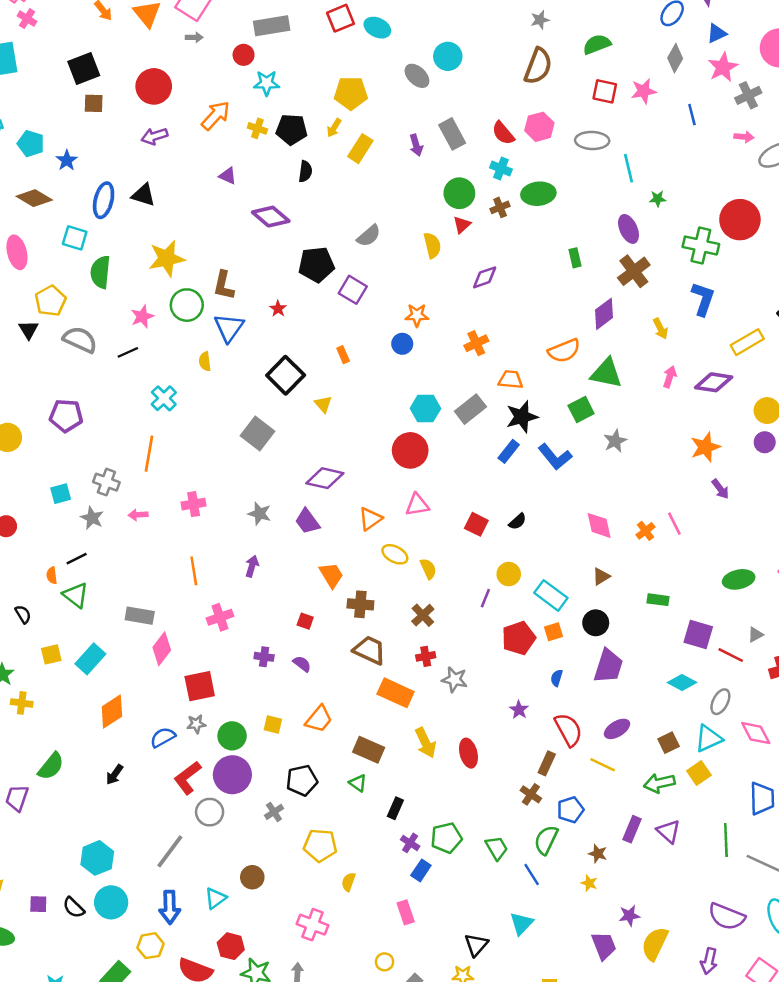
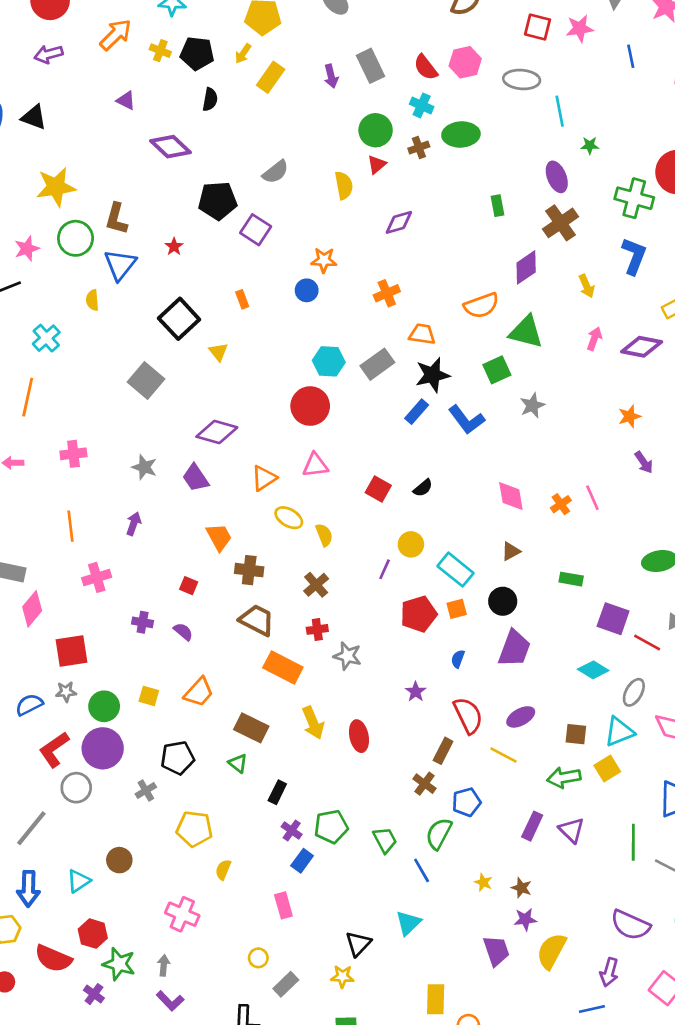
orange star: (705, 447) -> (630, 416), size x0.7
brown square: (669, 743) -> (576, 734), turned 30
brown star: (598, 854) -> (521, 888), moved

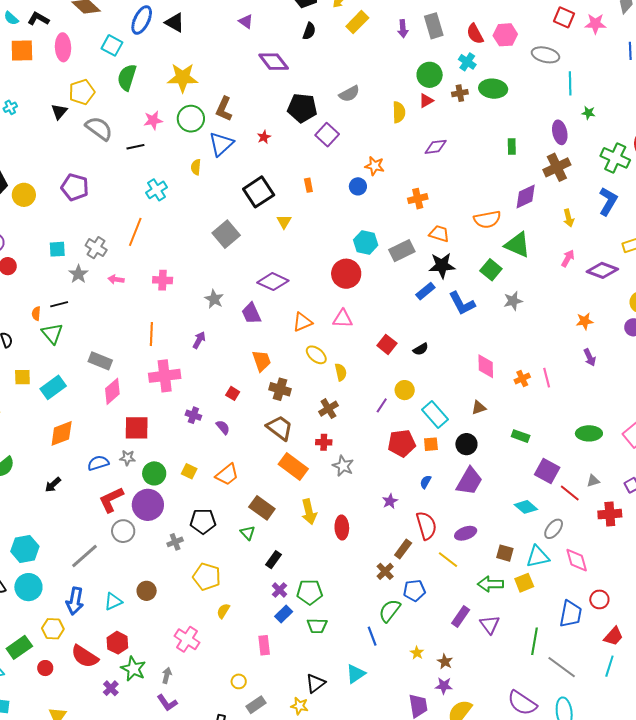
green square: (497, 370) -> (491, 270), turned -35
pink cross: (97, 577) -> (165, 376), size x1.4
green trapezoid: (385, 840) -> (317, 626), moved, turned 110

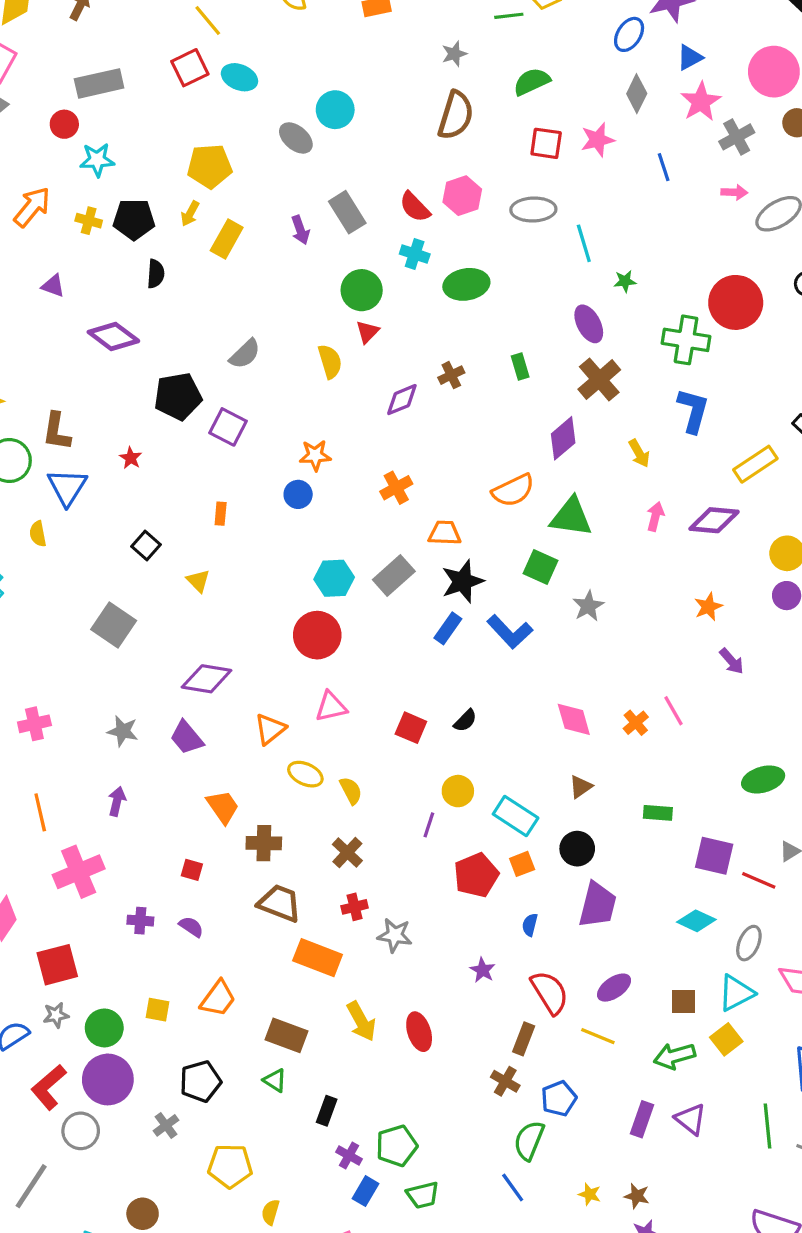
brown cross: (460, 93) -> (451, 375), moved
orange rectangle: (308, 185) -> (221, 514), turned 32
black square: (259, 192) -> (146, 546), size x0.6

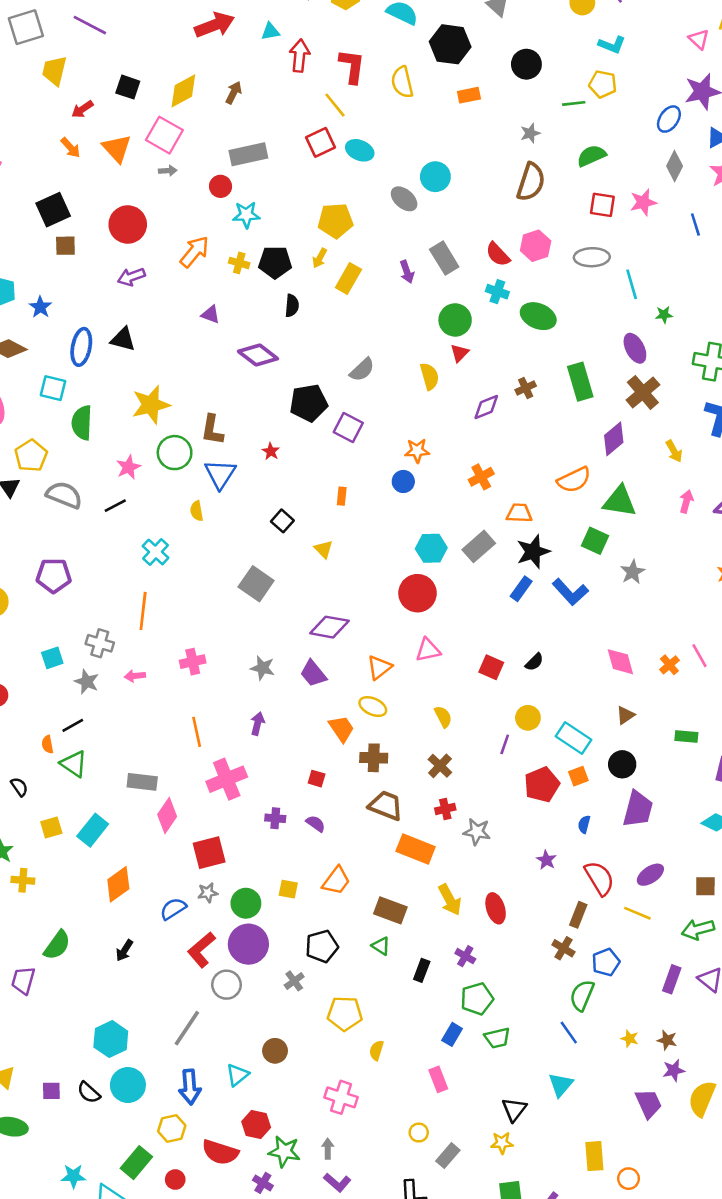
green ellipse: (466, 284) -> (538, 316), turned 32
green rectangle: (520, 366) -> (580, 382), size x1.8
yellow ellipse: (305, 774) -> (373, 707), moved
purple cross: (349, 1155) -> (465, 956), moved

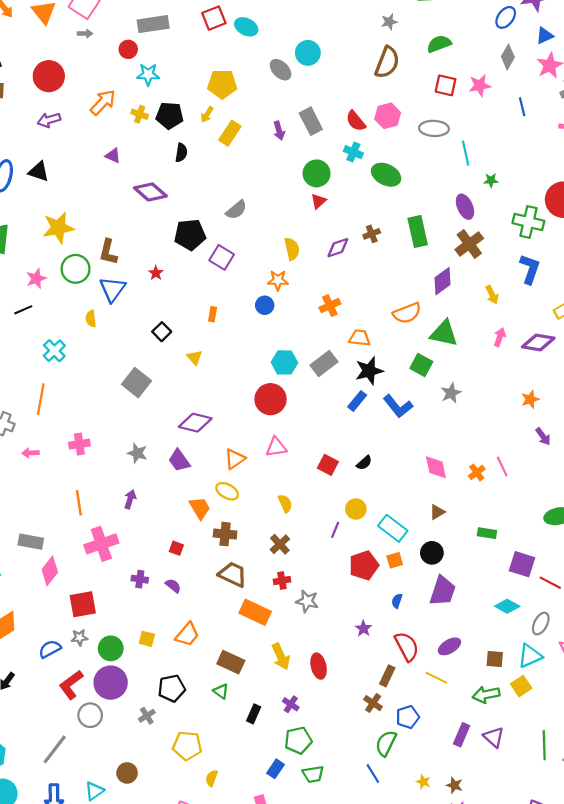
yellow semicircle: (429, 376) -> (292, 249), moved

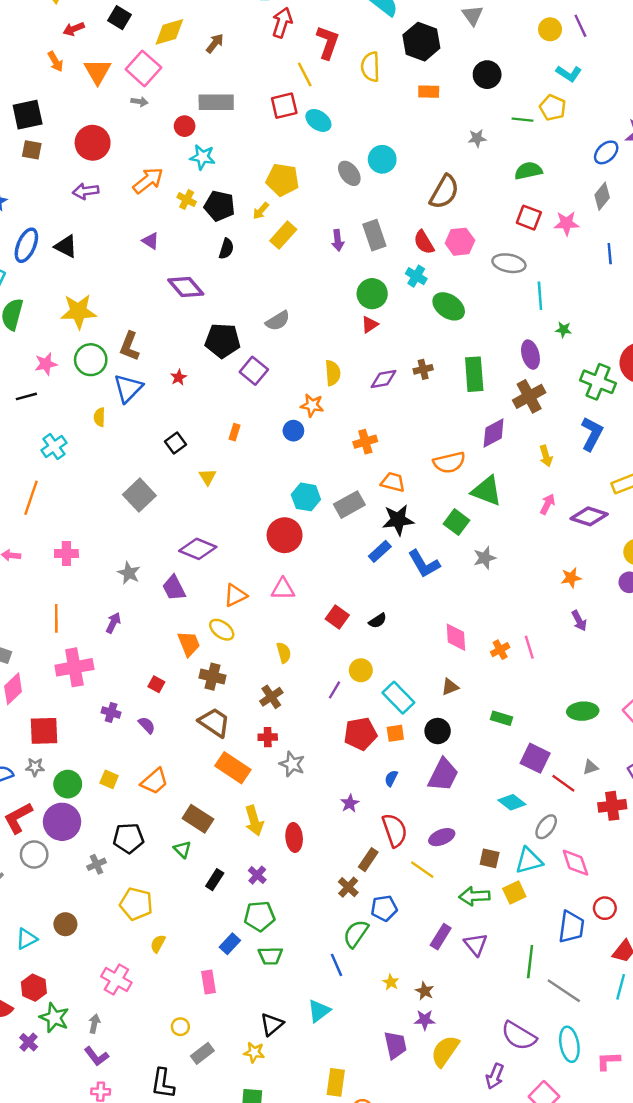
brown semicircle: (387, 62) -> (444, 192), moved

